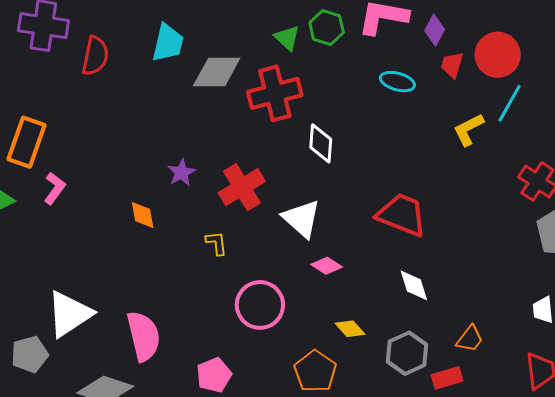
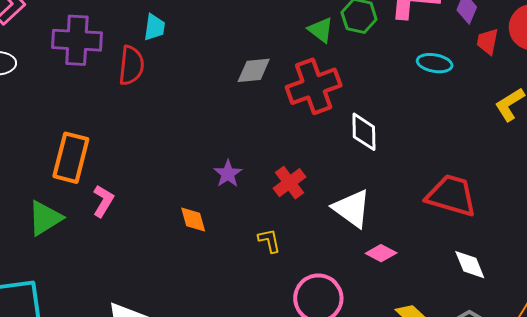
cyan trapezoid: (168, 43) -> (154, 27), moved, size x0.7
gray diamond: (217, 72) -> (254, 70), size x0.7
red cross: (242, 187) -> (289, 183), size x0.7

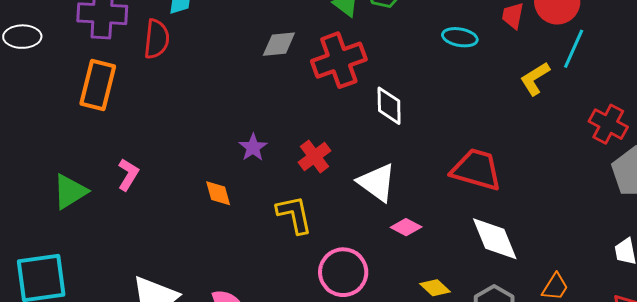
orange rectangle: (71, 158) -> (98, 85), moved
yellow L-shape: (269, 241) -> (294, 215), size x1.6
white diamond: (470, 265) -> (495, 239), size x1.5

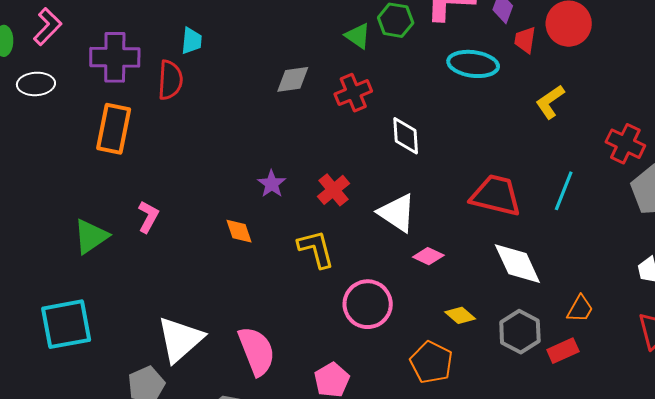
cyan ellipse: (460, 37) -> (473, 64), size x1.4
cyan line: (574, 49) -> (564, 191), moved
red cross: (339, 60) -> (353, 93), size x0.7

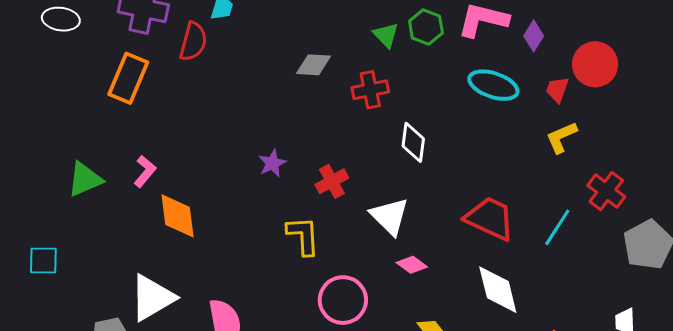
red trapezoid: (525, 40) -> (557, 90), moved
red cross: (625, 144) -> (606, 191), moved
orange diamond: (239, 231) -> (178, 216), moved, size x1.6
cyan square: (66, 324) -> (43, 261), size x0.6

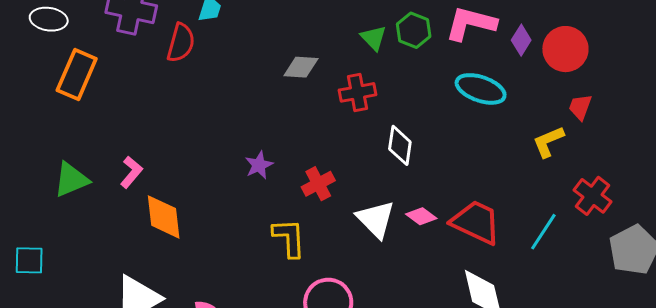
red circle: (595, 64) -> (565, 49), moved
orange rectangle: (128, 78) -> (77, 75), moved
red trapezoid: (557, 90) -> (580, 107), moved
pink diamond: (412, 265) -> (421, 216), moved

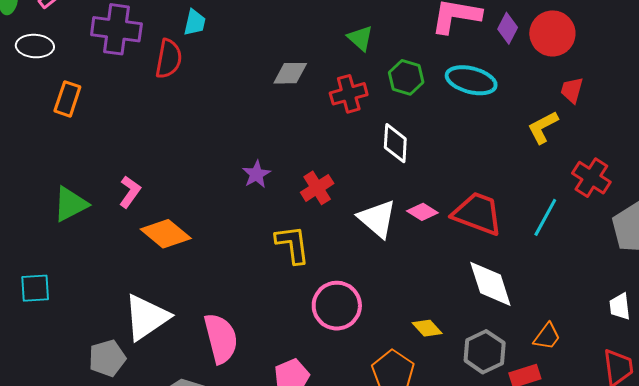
green hexagon: (414, 30) -> (406, 77), moved
orange rectangle: (77, 75) -> (67, 99), size x0.7
orange diamond: (164, 217) -> (166, 234), turned -39

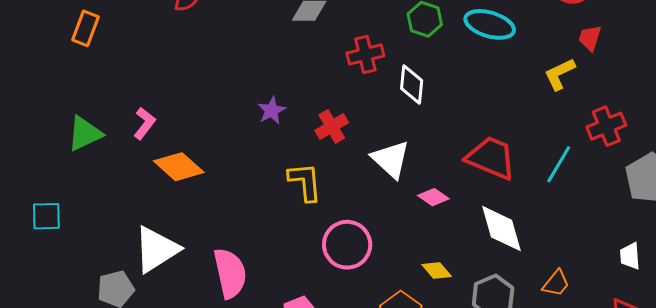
red cross: (349, 94) -> (365, 54), moved
red cross: (591, 178) -> (606, 126), turned 33
pink diamond: (422, 212) -> (433, 197), moved

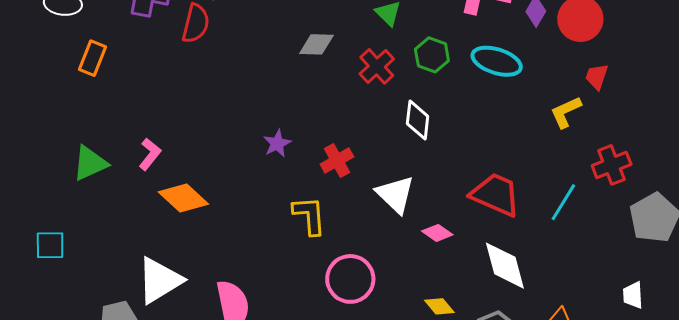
red cross: (365, 54) -> (377, 66), moved, turned -30

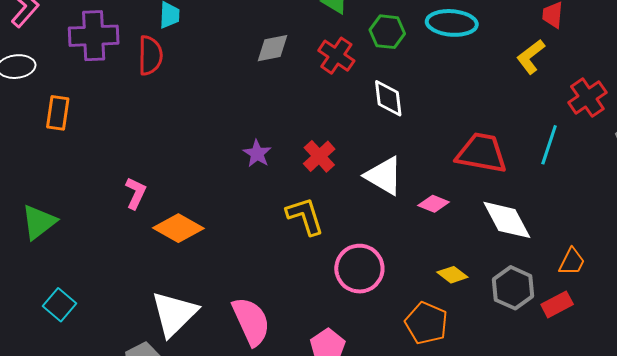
green triangle: (90, 163) -> (39, 222), moved
cyan square: (50, 245) -> (59, 305), turned -36

